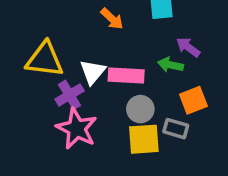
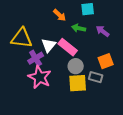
green arrow: (170, 65) -> (79, 28), moved
pink rectangle: (126, 75) -> (68, 47), turned 36

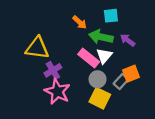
green arrow: (79, 28) -> (101, 37), size x1.5
white triangle: (49, 45) -> (104, 56), moved
gray rectangle: (96, 77) -> (121, 81), moved, turned -64
yellow square: (78, 83) -> (100, 98), turned 30

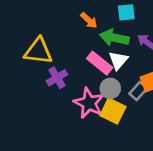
pink star: (57, 92) -> (89, 103), moved

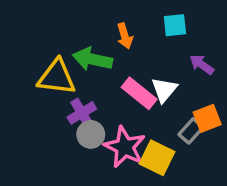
orange arrow: (89, 20) -> (125, 36), turned 30
green arrow: (114, 38) -> (93, 59), moved
gray circle: (110, 88) -> (91, 134), moved

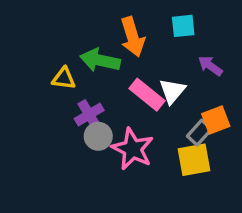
orange arrow: (125, 36) -> (133, 37), size x1.5
yellow triangle: (57, 77) -> (64, 78), size x0.6
yellow square: (157, 158) -> (194, 160), moved, turned -36

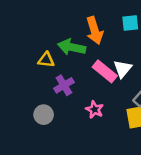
gray circle: (98, 136) -> (44, 115), moved
pink star: (133, 149) -> (95, 110), size x0.6

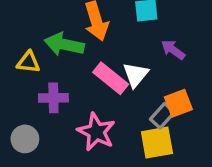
purple cross: (64, 85) -> (53, 98), turned 30
pink star: (95, 110) -> (96, 132), size x1.5

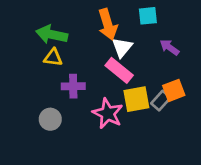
green arrow: (64, 44) -> (52, 34), moved
white triangle: (136, 75) -> (122, 47), moved
yellow square: (157, 143) -> (136, 99), moved

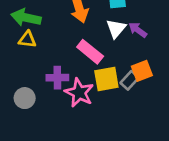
white triangle: (122, 47) -> (116, 29), moved
purple cross: (73, 86) -> (57, 78), moved

